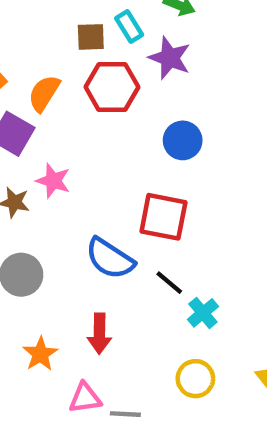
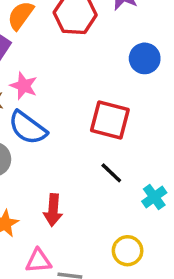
blue circle: (183, 140) -> (145, 58), moved
blue semicircle: (110, 259) -> (28, 128), moved
cyan cross: (203, 313) -> (154, 197), moved

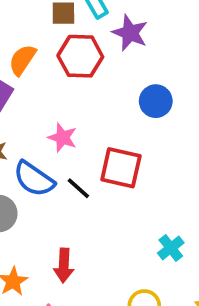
pink star: (24, 86) -> (62, 138), moved
black line: (111, 173) -> (78, 188), moved

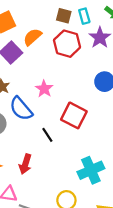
black line: (78, 188) -> (47, 135), moved
cyan cross: (171, 248) -> (91, 170), size x1.6

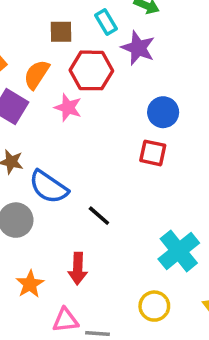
brown square: (64, 16) -> (61, 32), moved
pink star: (44, 89) -> (68, 108), moved
red square: (74, 115) -> (153, 153), moved, size x0.7

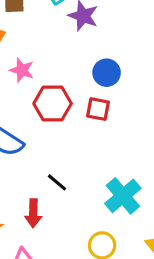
red hexagon: (91, 70) -> (53, 104), moved
black line: (99, 216) -> (57, 182), moved

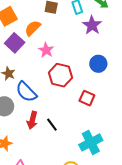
red square: (98, 109) -> (87, 98), moved
red arrow: (33, 213) -> (32, 120), moved

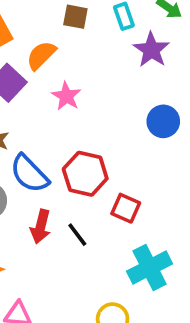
red hexagon: (60, 75) -> (85, 174), moved
red square: (87, 98) -> (126, 208), moved

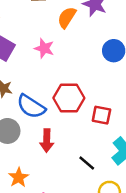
orange semicircle: (41, 55) -> (67, 18), moved
black line: (77, 235) -> (87, 163), moved

